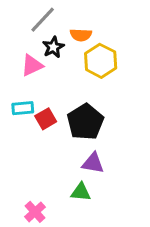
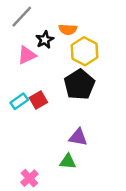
gray line: (43, 20) -> (22, 17), moved
cyan rectangle: (23, 108) -> (19, 101), moved, turned -30
black pentagon: (85, 122) -> (79, 85), moved

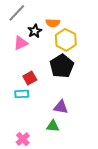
cyan rectangle: (19, 101) -> (22, 94), moved, turned 32

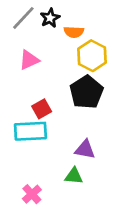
black star: (35, 31) -> (50, 18), moved
cyan rectangle: (22, 94) -> (30, 131), size x1.6

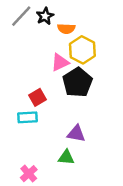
pink triangle: (29, 60) -> (60, 62), moved
cyan rectangle: (30, 131) -> (27, 117), size x0.7

